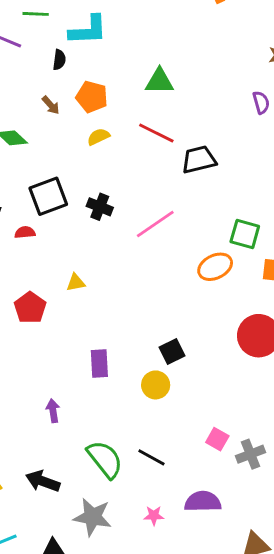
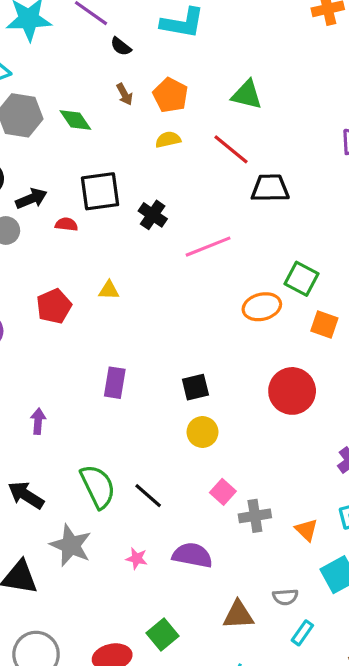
black semicircle: (59, 60) -> (121, 46), moved, turned 108
yellow circle: (156, 385) -> (202, 432), moved
purple arrow: (53, 411) -> (38, 421), moved

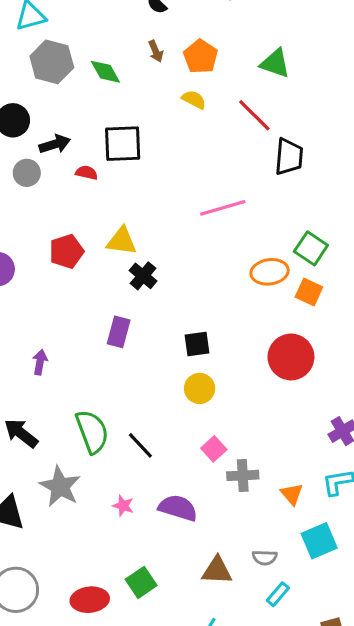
yellow semicircle: (168, 140) -> (194, 100), turned 35
black trapezoid: (270, 188) -> (289, 157), turned 90
black cross: (153, 215) -> (143, 276), moved
yellow triangle: (109, 290) -> (122, 241), size x1.5
orange square: (324, 325) -> (309, 292), moved

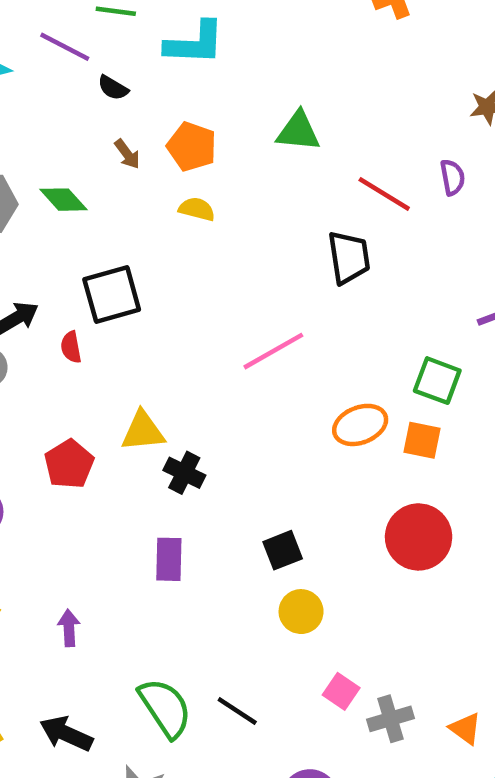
red line: (254, 115) -> (384, 194), moved
red semicircle: (87, 173) -> (71, 347), turned -100
green square: (311, 248) -> (437, 381), moved

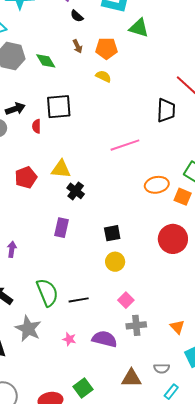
green triangle: (298, 131) -> (139, 28), moved
orange pentagon: (192, 147) -> (106, 48), turned -30
black line: (237, 711) -> (79, 300), turned -54
gray cross: (390, 719) -> (136, 325), moved

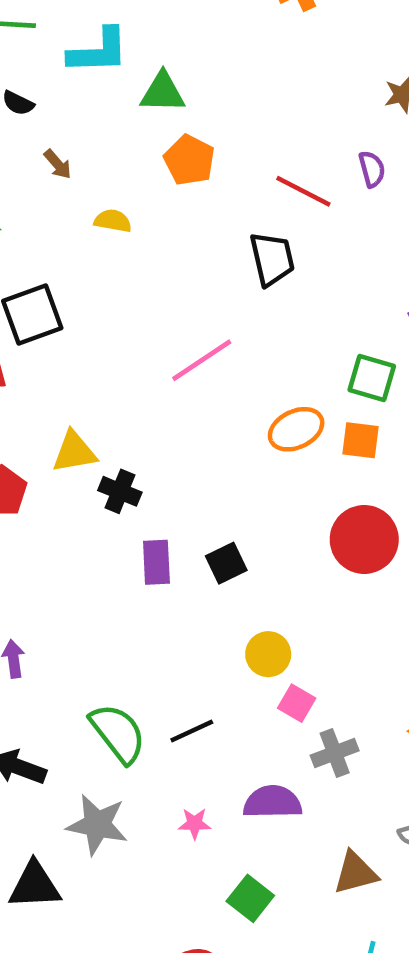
brown arrow: (77, 46) -> (58, 164), moved
orange pentagon: (106, 48) -> (189, 160), moved, turned -30
purple rectangle: (62, 228) -> (156, 562), moved
yellow circle: (115, 262) -> (268, 654), moved
green square: (83, 388) -> (250, 898), moved

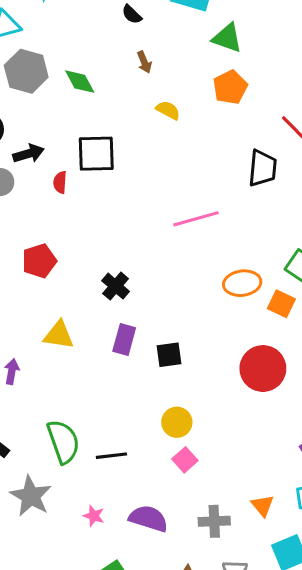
yellow triangle: (74, 452) -> (59, 335), moved
gray cross: (335, 753) -> (214, 521), moved

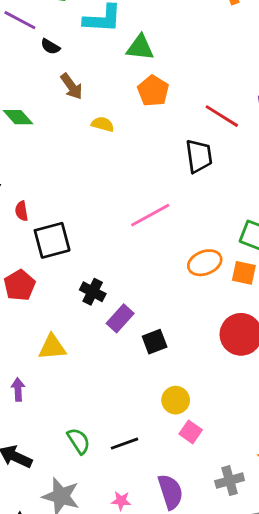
brown arrow: (144, 62) -> (72, 86), size x1.4
black square: (96, 154) -> (52, 240), moved
purple rectangle: (124, 339) -> (120, 318), moved, turned 40
green semicircle: (63, 441) -> (79, 441), size x0.7
purple semicircle: (148, 518) -> (170, 492), turned 68

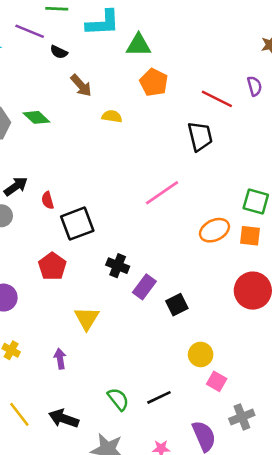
yellow triangle: (52, 347) -> (87, 318), turned -48
gray cross: (230, 481) -> (242, 417), moved

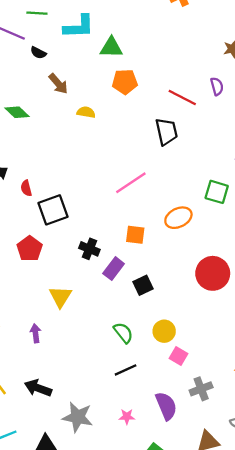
orange pentagon: (154, 82) -> (125, 82), turned -30
orange square: (250, 236) -> (135, 235), moved
green semicircle: (118, 399) -> (123, 333), moved

